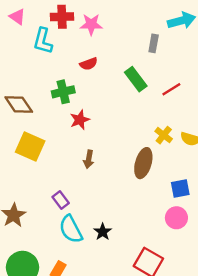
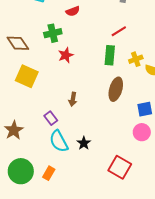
green rectangle: (136, 79) -> (110, 55), moved, turned 42
red line: (171, 89) -> (119, 31), moved
yellow cross: (164, 135) -> (136, 59), moved, turned 32
brown arrow: (89, 159) -> (73, 99), moved

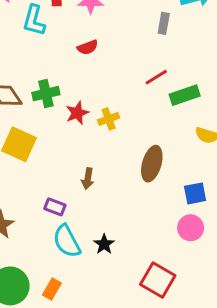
green cross: (53, 33) -> (46, 94), moved
green rectangle: (110, 55) -> (185, 95), moved, turned 66
yellow cross: (136, 59) -> (109, 119), moved
purple rectangle: (51, 118) -> (55, 207), turned -32

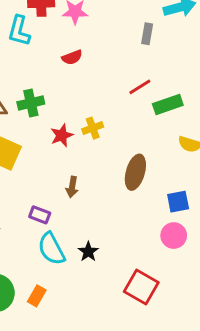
red star: (77, 113) -> (62, 135), moved

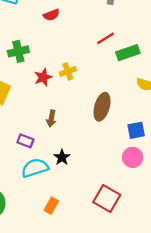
cyan semicircle: (51, 249) -> (35, 168), turned 100
black star: (88, 252) -> (62, 157), moved
orange rectangle: (37, 296) -> (51, 206), moved

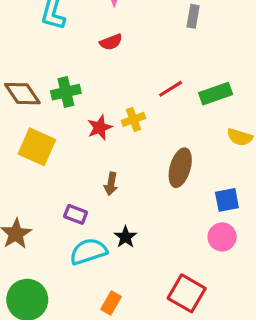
red line: (106, 38) -> (171, 89), moved

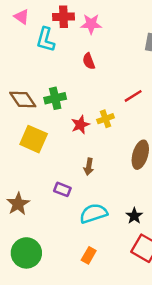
red semicircle: (111, 42) -> (89, 61), turned 91
black star: (125, 237) -> (134, 216), moved
cyan semicircle: (88, 251) -> (94, 213), moved

